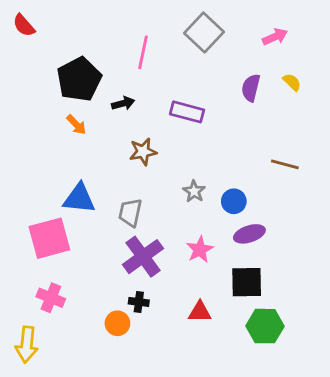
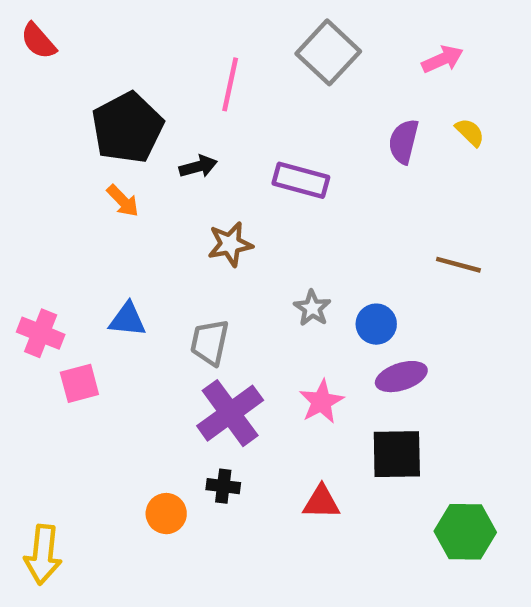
blue triangle: (79, 198) -> (127, 319), size x0.7
pink square: (49, 238) -> (79, 383), size x0.6
pink cross: (51, 298) -> (41, 333), moved
orange circle: (117, 323) -> (166, 514), moved
green hexagon: (265, 326) -> (465, 532), moved

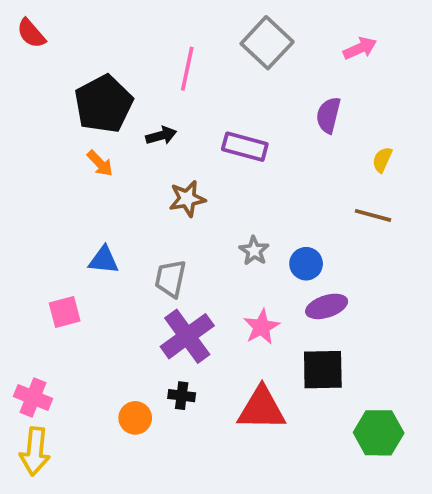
yellow semicircle: (470, 132) -> (382, 160), moved, turned -110
pink cross: (41, 333) -> (33, 397), moved
red triangle: (321, 502) -> (262, 409), size x1.6

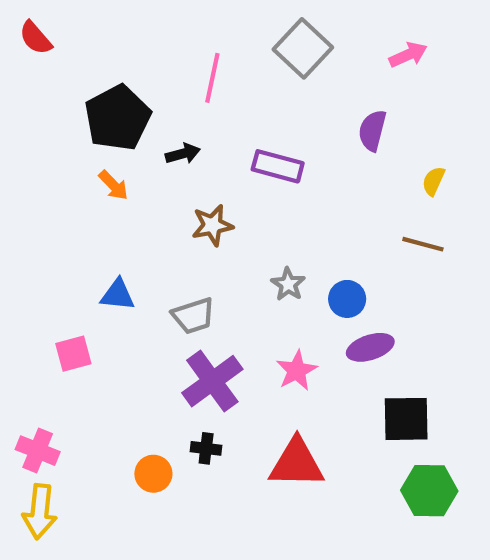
gray trapezoid: (170, 279) -> (193, 316), turned -120
black square: (323, 370) -> (406, 419), moved

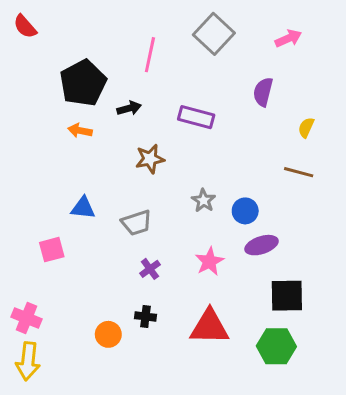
orange arrow: (113, 185) -> (80, 131), turned 145
purple cross: (212, 381) -> (150, 269), size x0.5
green hexagon: (429, 491) -> (276, 346), moved

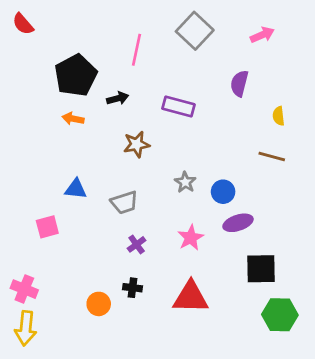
yellow semicircle: (306, 128) -> (279, 116), turned -30
green hexagon: (276, 346) -> (280, 315), moved

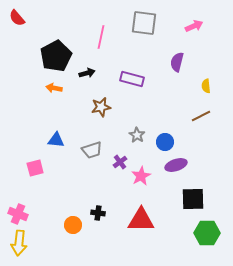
gray square: (195, 31) -> (144, 23), turned -36
brown line: (272, 157) -> (201, 116), turned -42
purple cross: (137, 244) -> (120, 162), moved

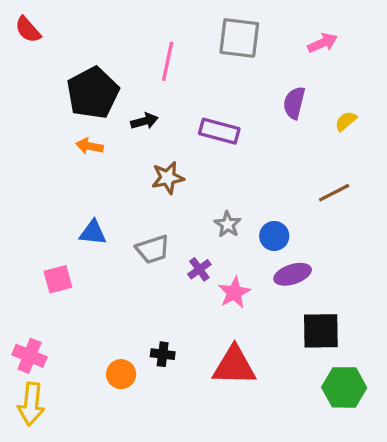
yellow semicircle: (206, 86) -> (346, 121), moved, turned 56

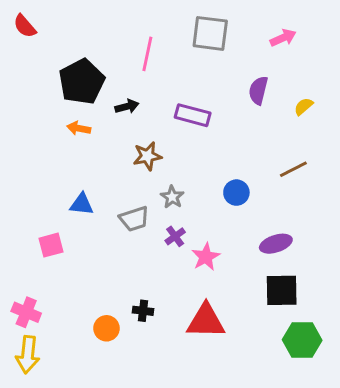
gray star: (228, 224) -> (172, 197), moved
blue circle: (274, 236) -> (236, 193), moved
purple ellipse: (293, 274) -> (276, 244), moved

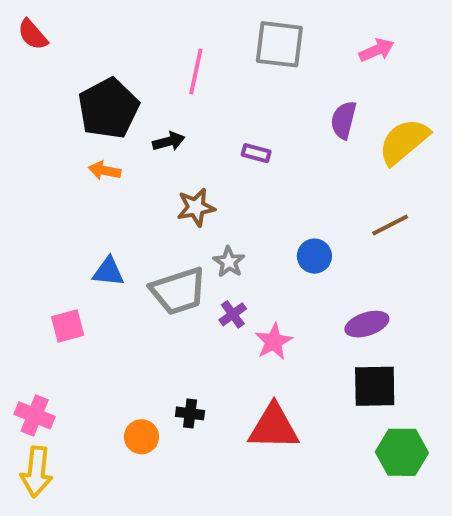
yellow semicircle: (304, 106) -> (404, 141), size x2.0
purple rectangle: (193, 115) -> (256, 153), size x0.6
gray trapezoid: (134, 219) -> (178, 291), size x1.4

